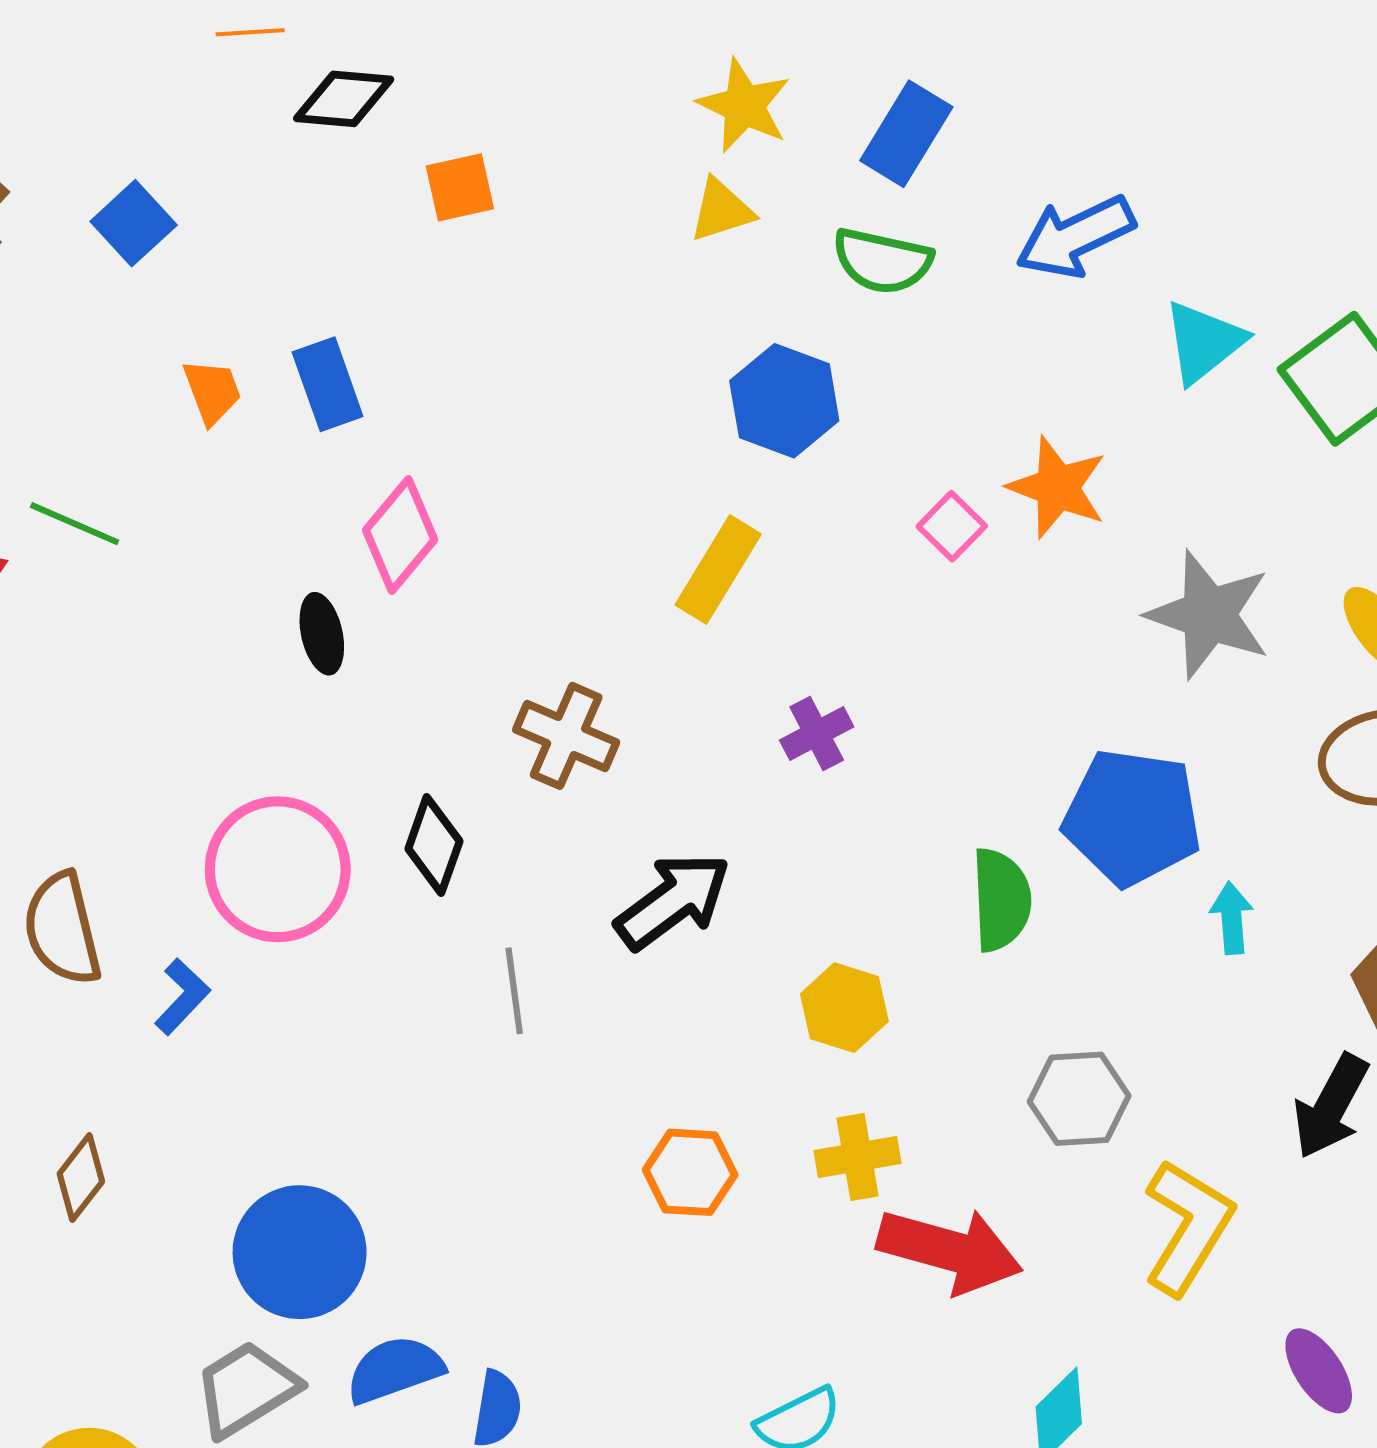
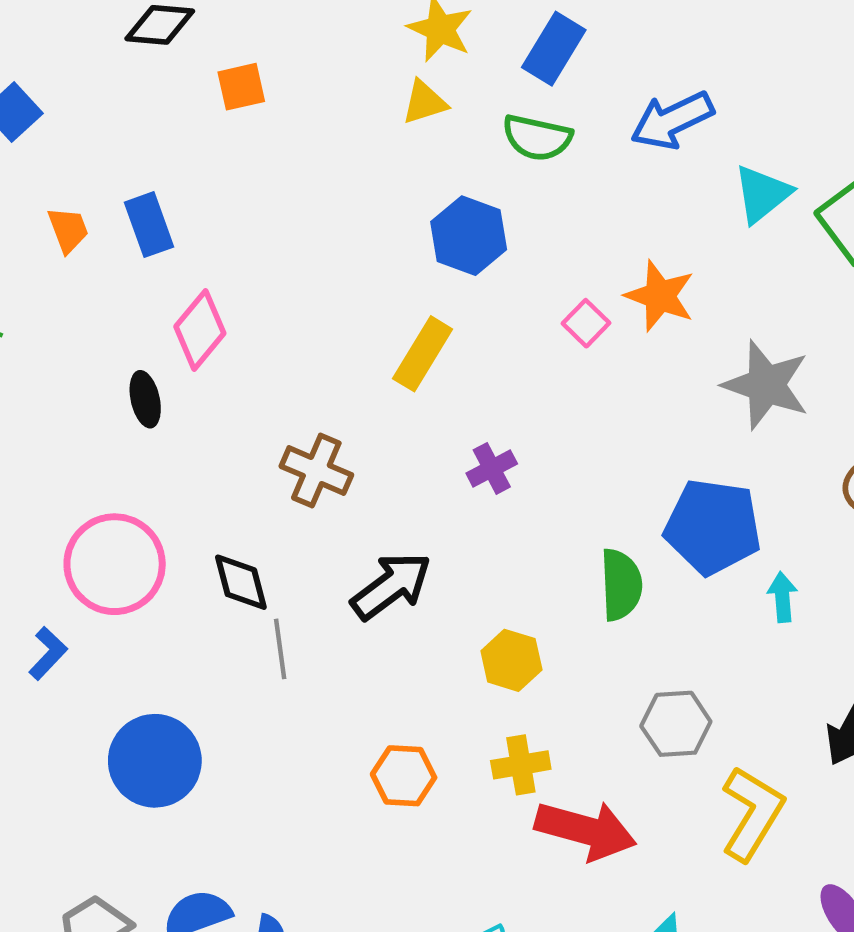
black diamond: (434, 845) -> (241, 582), moved, turned -34
blue circle: (300, 1252) -> (155, 761), moved

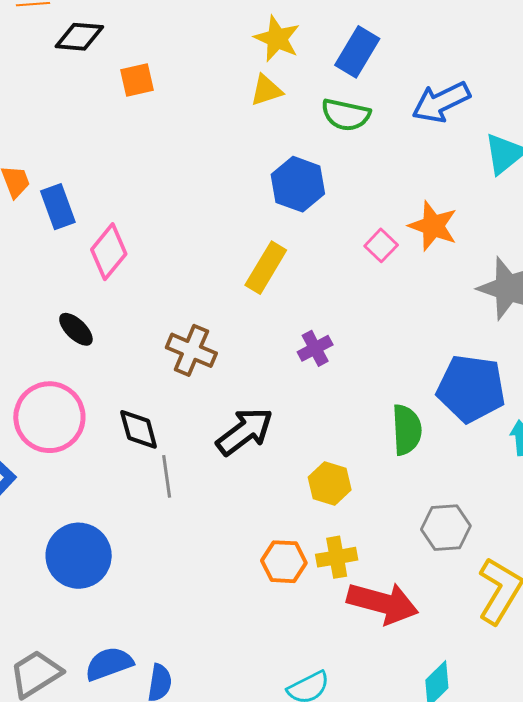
blue rectangle: (149, 225) -> (58, 207), moved
black ellipse: (145, 399) -> (76, 329), moved, turned -33
orange hexagon: (404, 776) -> (284, 562), moved

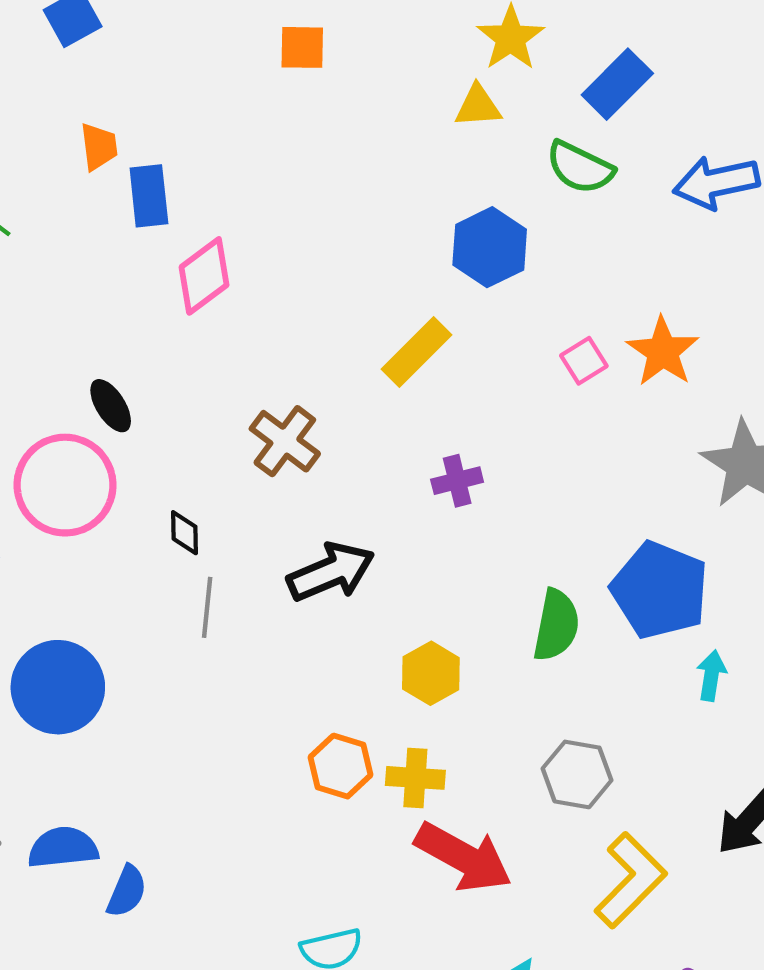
black ellipse: (76, 329) -> (111, 406), moved
black diamond: (139, 429) -> (185, 533), size x0.7

